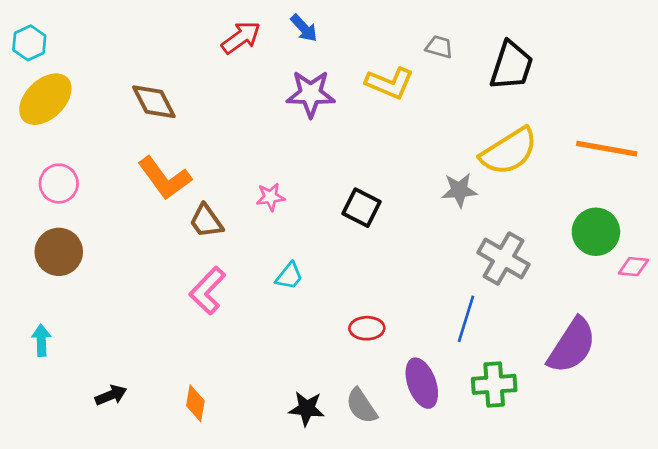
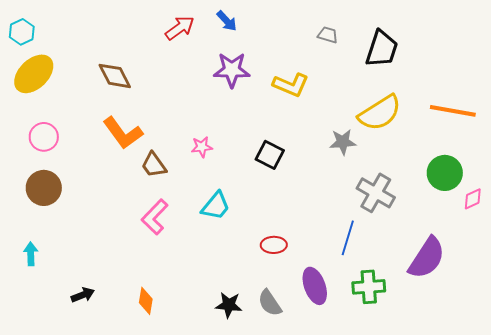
yellow L-shape: (390, 83) -> (291, 85), moved
pink diamond: (633, 267) -> (473, 199), turned -30
cyan trapezoid: (289, 276) -> (216, 206), size x1.4

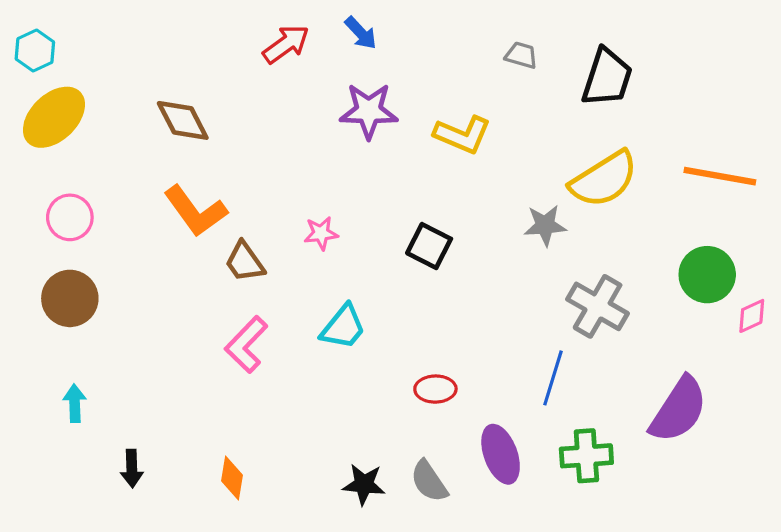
cyan arrow: (31, 254) -> (75, 403), moved
black arrow: (83, 295) -> (132, 469), turned 110

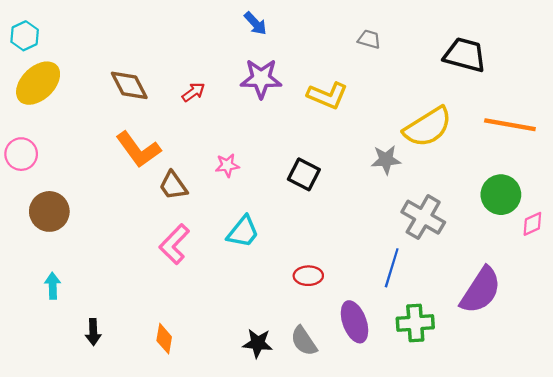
red arrow: (286, 44) -> (193, 92), moved, size x0.7
black trapezoid: (607, 78) -> (465, 55), moved, turned -93
pink circle: (70, 217) -> (21, 154), moved

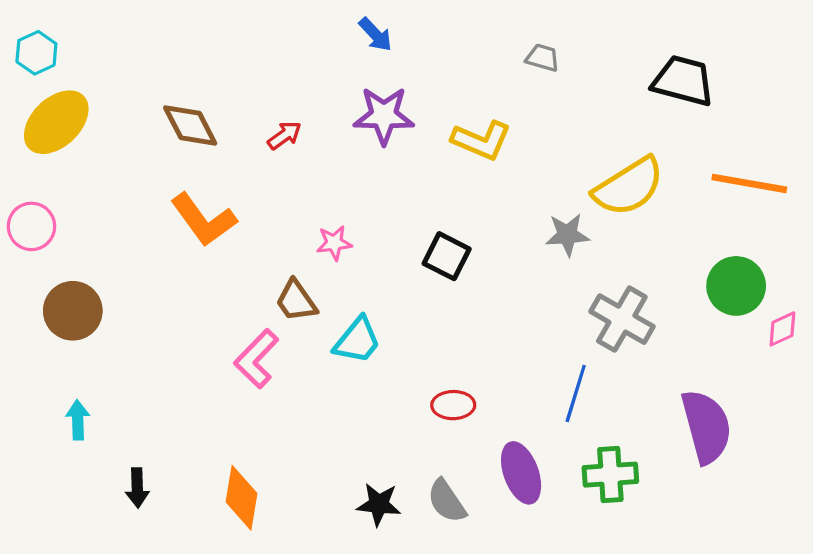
brown trapezoid: (173, 186) -> (296, 301), moved
purple semicircle: (481, 290) -> (706, 427), turned -48
orange diamond: (164, 339) -> (242, 498), size x1.4

